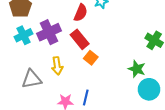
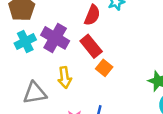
purple cross: (49, 32) -> (55, 38), turned -35

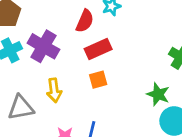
red rectangle: (91, 46) -> (98, 49), moved, turned -75
orange square: (104, 68) -> (98, 80), turned 35

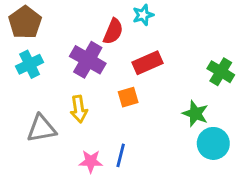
purple cross: (43, 46) -> (88, 60), moved
red rectangle: (98, 49) -> (148, 63), moved

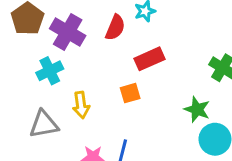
purple cross: (88, 60) -> (68, 32), moved
cyan cross: (30, 64) -> (50, 71), moved

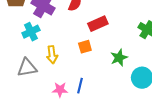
green star: (197, 109) -> (119, 58), moved, turned 30

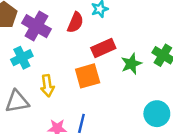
orange square: (85, 47) -> (88, 76), size x1.5
green star: (119, 58) -> (131, 64), moved

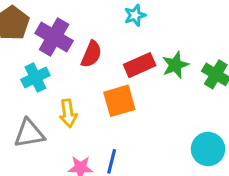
red semicircle: (75, 22) -> (91, 54), moved
green star: (131, 64) -> (175, 65), moved

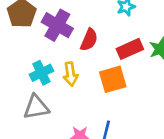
cyan cross: (35, 77) -> (41, 73), moved
yellow arrow: (68, 113) -> (71, 74), moved

